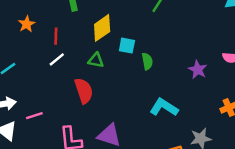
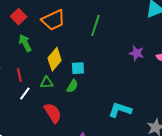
green triangle: (96, 60) -> (47, 82), moved
green semicircle: (147, 61) -> (72, 86), moved, turned 56
purple star: (198, 70) -> (136, 53), moved

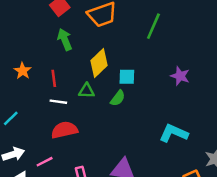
purple star: (136, 53) -> (180, 76), moved
white line: (25, 94) -> (58, 102), turned 56
red semicircle: (53, 113) -> (64, 130), moved, turned -75

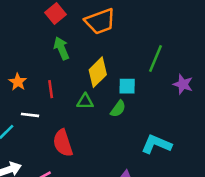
green line: (153, 26) -> (156, 59), moved
white line: (58, 102) -> (30, 115), moved
red semicircle: (64, 130) -> (63, 143), turned -95
cyan L-shape: (174, 133) -> (156, 144), moved

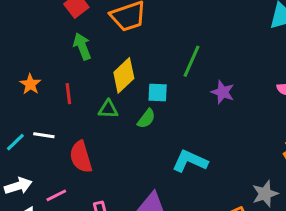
white line: (30, 115) -> (44, 135), moved

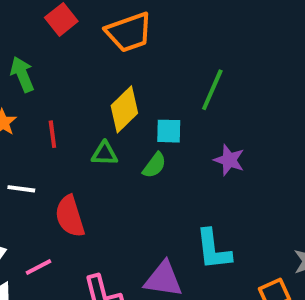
green arrow: (82, 46) -> (22, 74), moved
purple star: (223, 92) -> (229, 160), moved
cyan L-shape: (190, 161) -> (213, 249), moved, turned -120

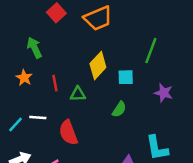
green triangle: (105, 154) -> (78, 94), moved
green semicircle: (154, 165) -> (119, 109), moved

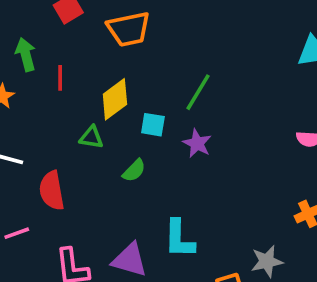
red line: (55, 83) -> (60, 78), moved
purple star: (164, 93) -> (197, 143), moved
green triangle: (78, 94) -> (91, 137), moved

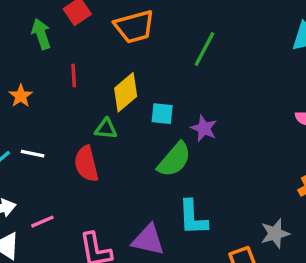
green arrow: (26, 54) -> (41, 34), moved
green line: (198, 92) -> (205, 49), moved
green semicircle: (134, 171) -> (174, 160), moved, size x1.6
red semicircle: (52, 191) -> (86, 164), moved

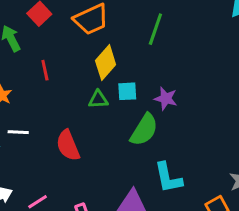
yellow diamond: (126, 92) -> (106, 63), moved
green triangle: (106, 129) -> (98, 100), moved
white line: (33, 154) -> (18, 132), moved

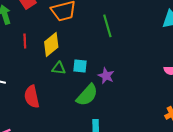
green line: (155, 29) -> (107, 26), turned -45
yellow diamond: (106, 63) -> (51, 44), moved

